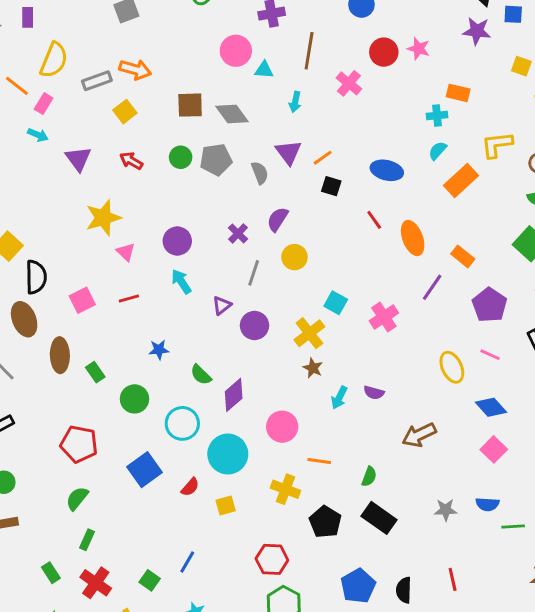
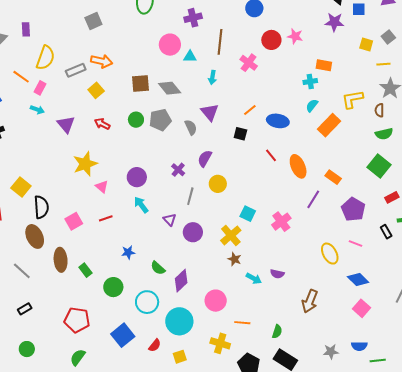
orange line: (323, 158) -> (250, 110), moved
purple triangle: (222, 305) -> (170, 220), turned -32
cyan arrow: (339, 398) -> (254, 278), turned -84
brown arrow: (419, 435) -> (310, 301), turned -40

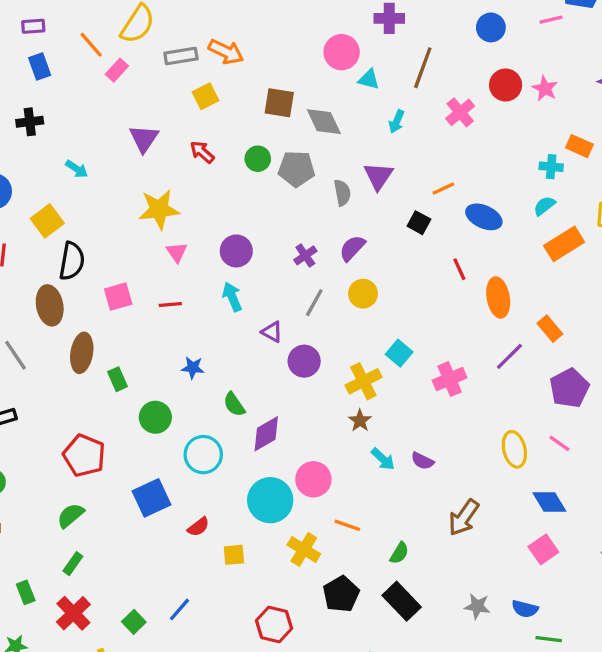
cyan arrow: (37, 110) -> (77, 169), moved
purple triangle: (170, 220) -> (272, 332), turned -32
cyan circle: (179, 321) -> (270, 500), moved

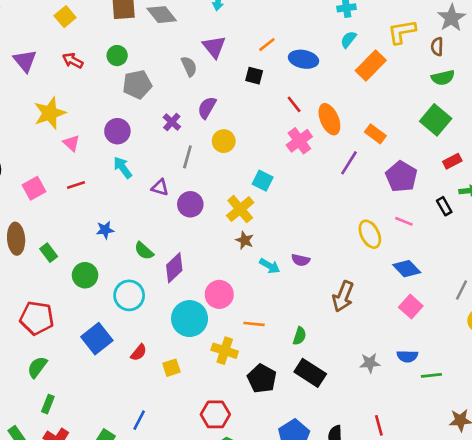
gray pentagon: (296, 169) -> (137, 84), moved
pink cross: (450, 379) -> (299, 141), moved

